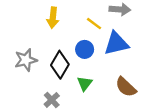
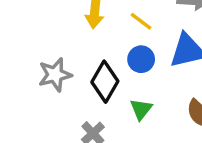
yellow line: (94, 24) -> (141, 21), moved

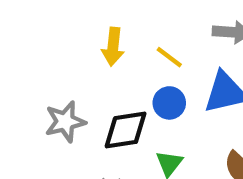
black diamond: (105, 82) -> (126, 130), turned 51

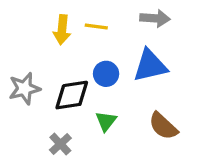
yellow line: (169, 57) -> (96, 27), moved, turned -30

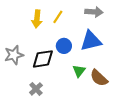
yellow line: (96, 27) -> (58, 17), turned -64
green triangle: (106, 121) -> (79, 71), moved

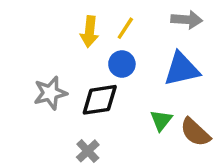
blue circle: (64, 46) -> (122, 64), moved

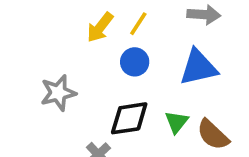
yellow arrow: (90, 32) -> (100, 27), turned 32
black diamond: (100, 100) -> (129, 118), moved

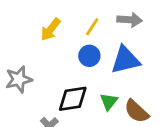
yellow line: (138, 24) -> (92, 27), moved
blue circle: (135, 62) -> (89, 56), moved

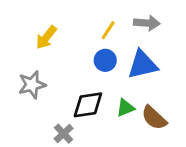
yellow arrow: (51, 29) -> (46, 37), moved
green triangle: (109, 102) -> (125, 108), turned 30

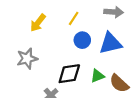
yellow line: (108, 30) -> (74, 18), moved

